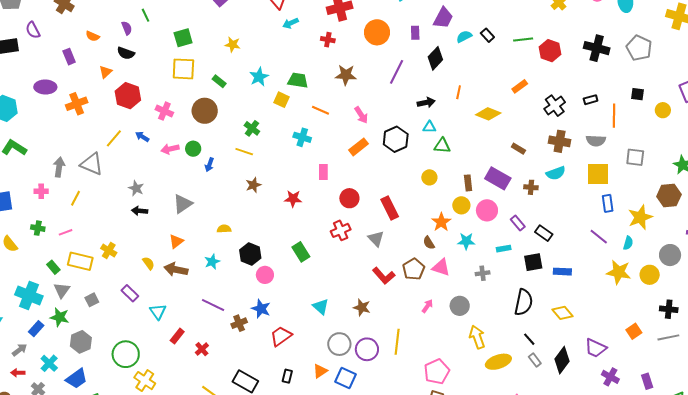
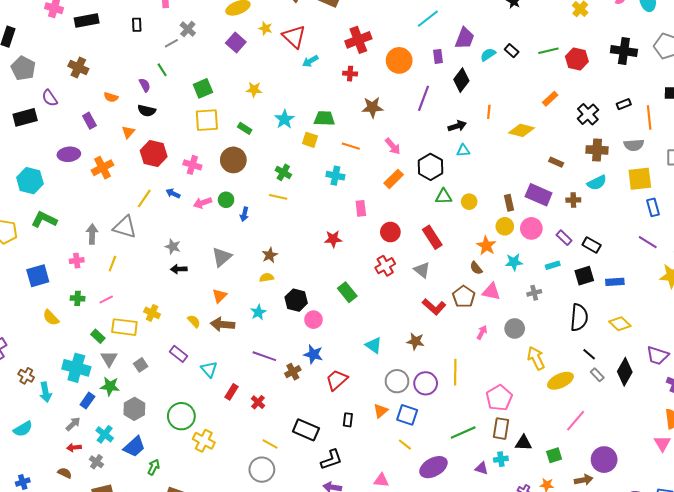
green triangle: (442, 146) -> (444, 196), moved
brown star: (253, 185) -> (270, 255), moved

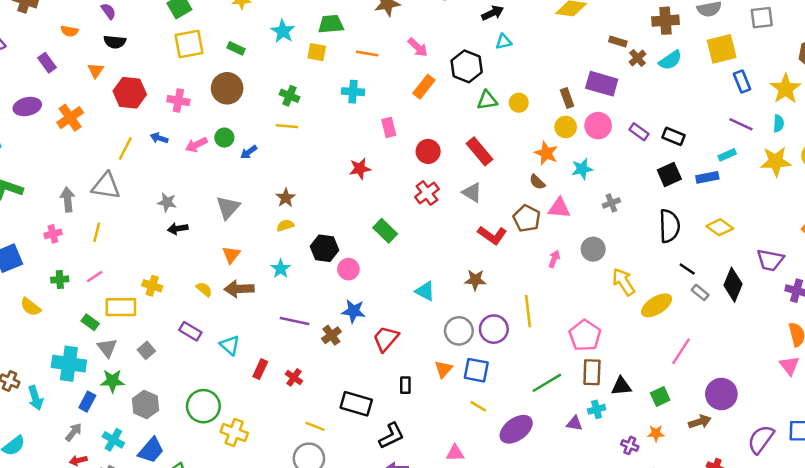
brown cross: (573, 200) -> (637, 58), moved, turned -32
blue arrow: (244, 214) -> (249, 152), turned 48
cyan rectangle: (553, 265) -> (727, 155), moved

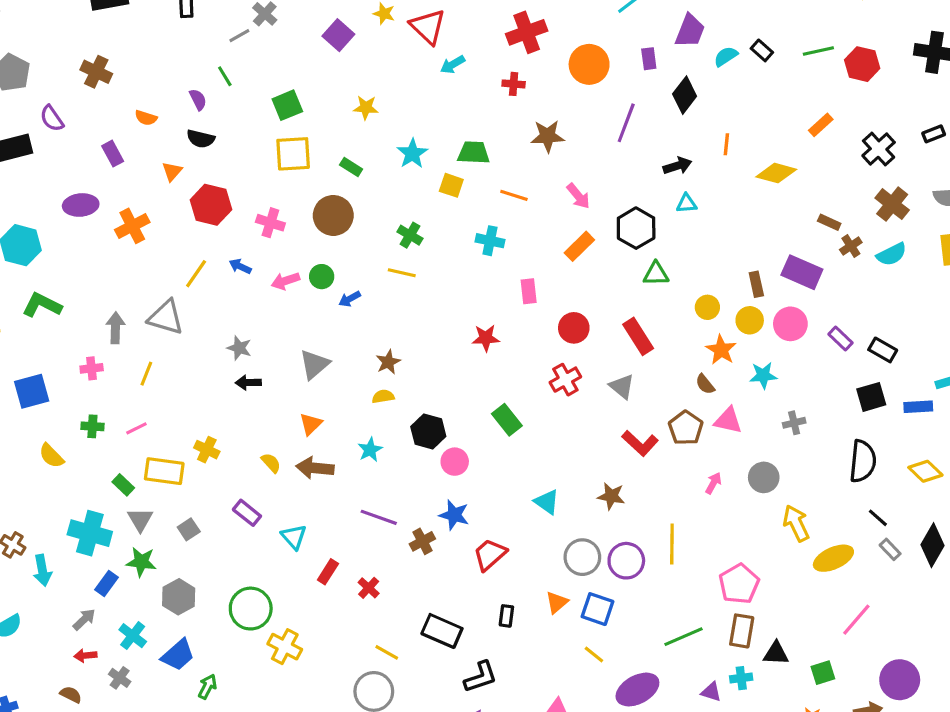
brown cross: (665, 21) -> (892, 204), turned 35
yellow circle: (519, 103) -> (707, 307), moved

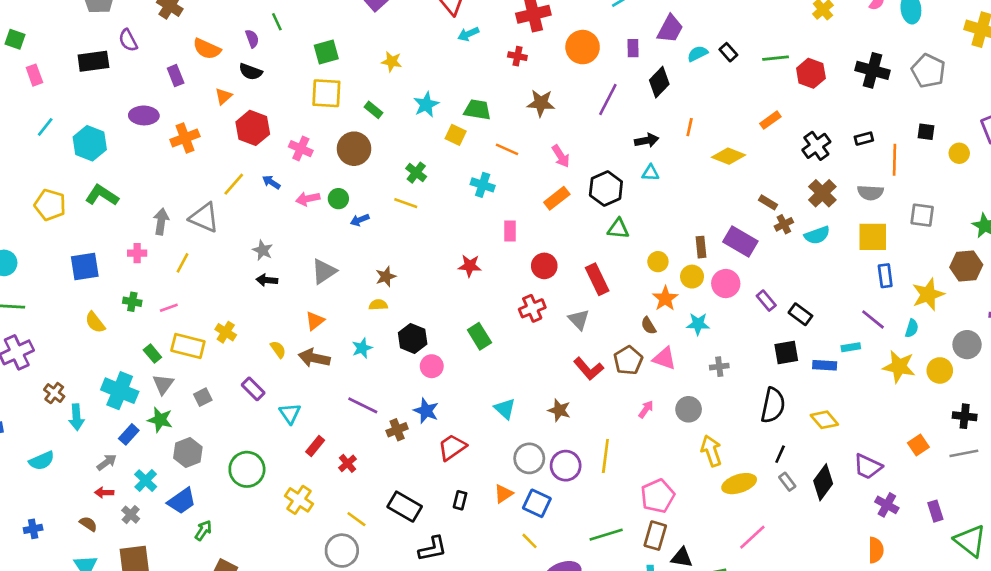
orange semicircle: (146, 118) -> (207, 49), size x1.5
black line: (878, 518) -> (780, 454), turned 66
yellow cross: (285, 647) -> (299, 500), moved

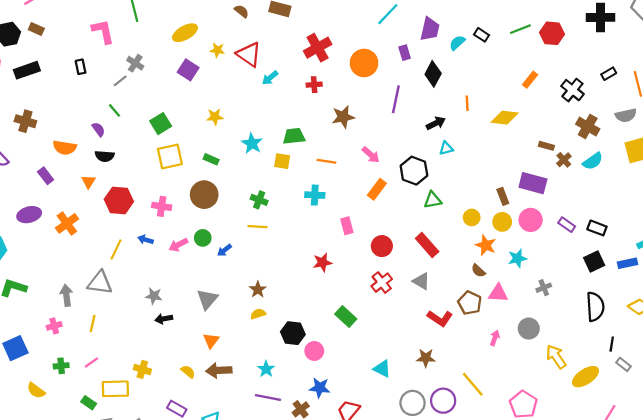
cyan star: (362, 348) -> (266, 369), moved
yellow line: (605, 456) -> (473, 384), turned -32

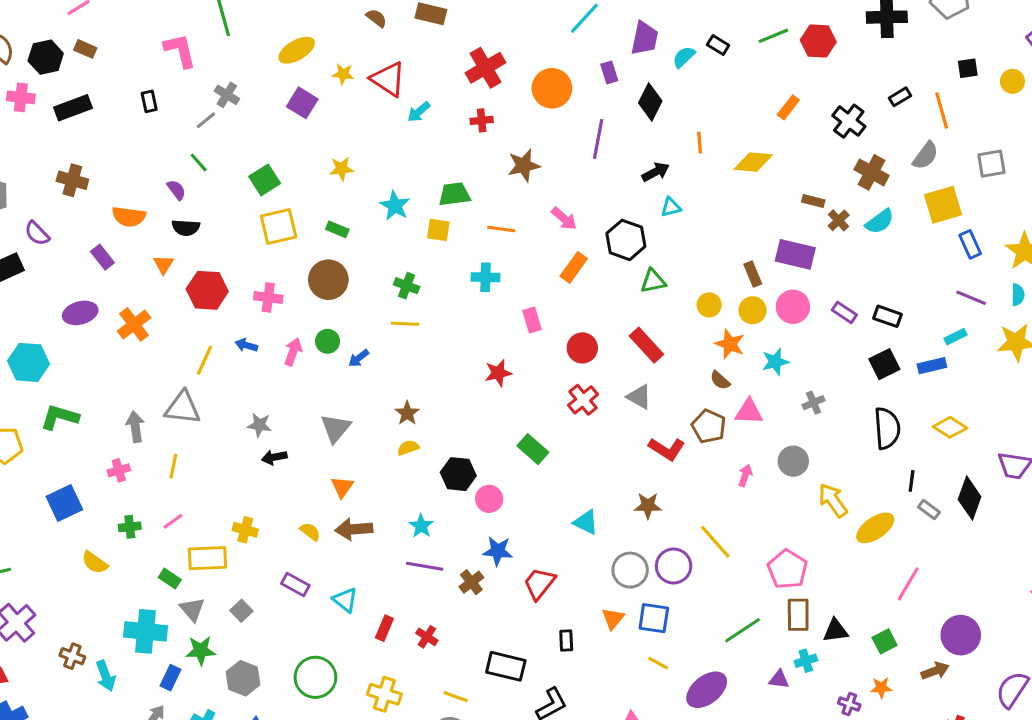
gray semicircle: (626, 115) -> (925, 156), turned -40
pink arrow: (178, 245) -> (293, 352), turned 138

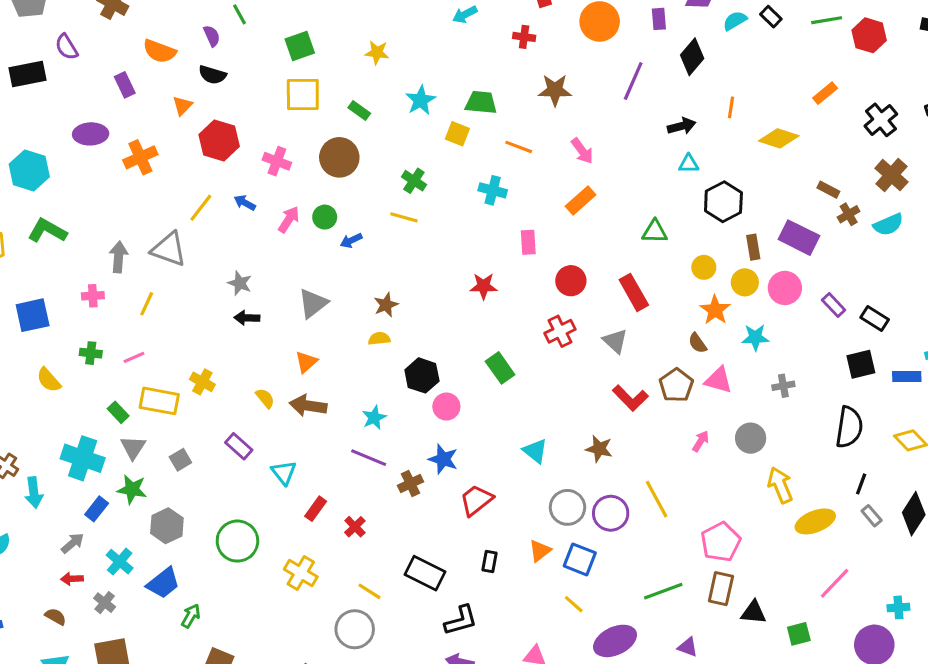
black hexagon: (626, 240) -> (723, 202), moved
cyan cross: (806, 661) -> (898, 607), moved

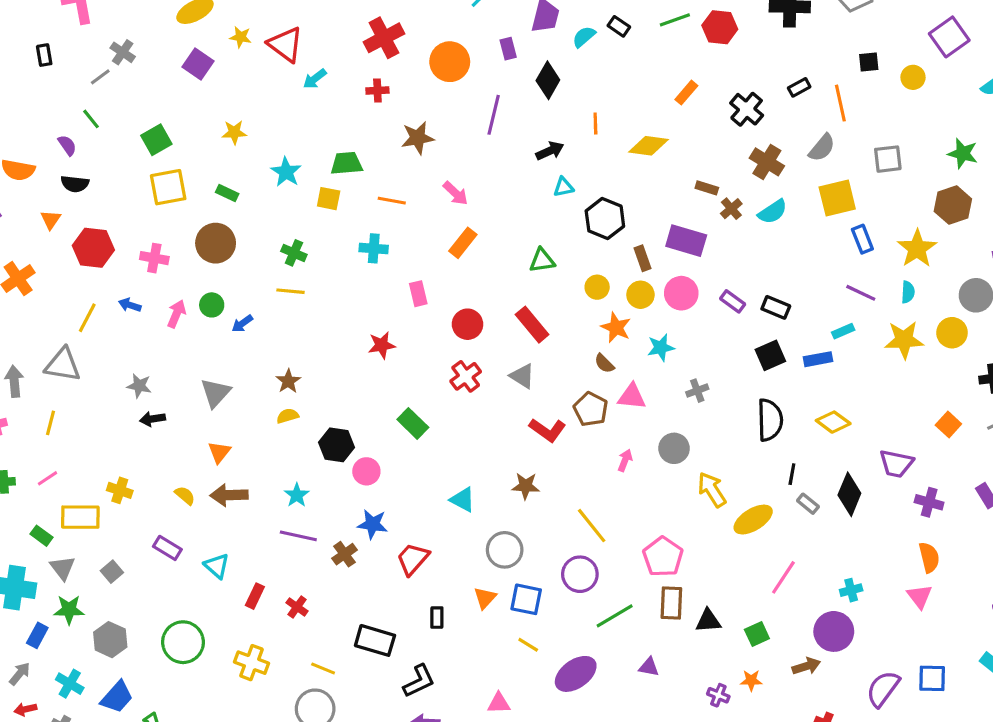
purple circle: (611, 513) -> (580, 574), moved

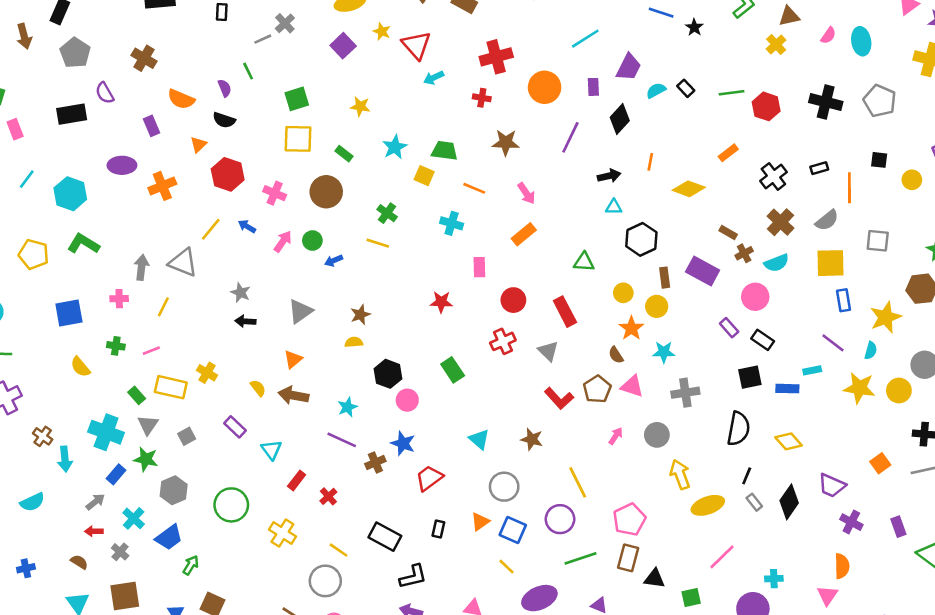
pink circle: (681, 293) -> (755, 297), moved
gray cross: (697, 391) -> (685, 393), size x1.5

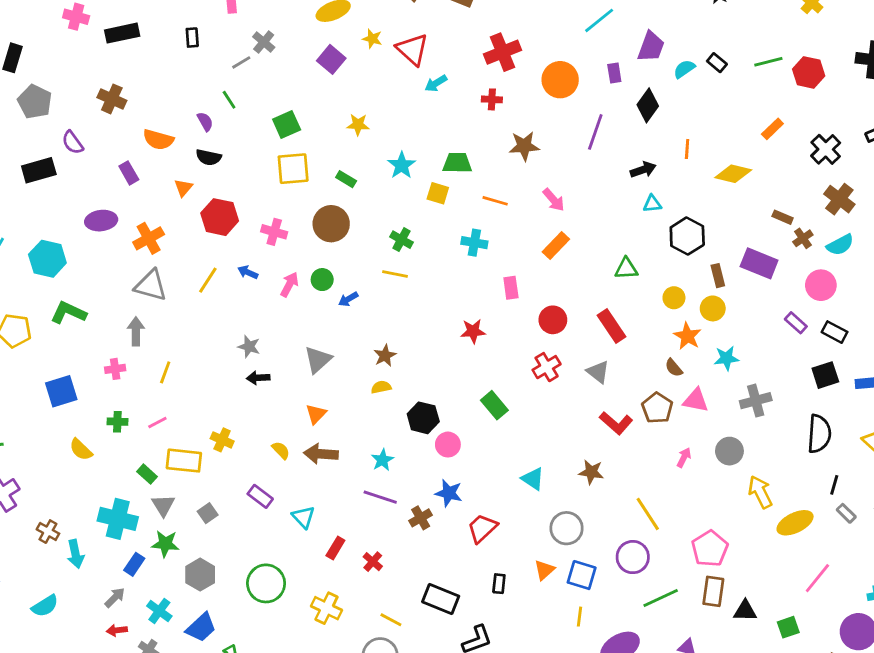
gray triangle: (183, 263) -> (151, 285), moved
yellow line: (507, 567) -> (579, 617), turned 60

